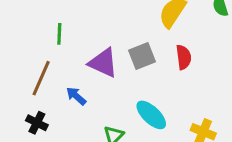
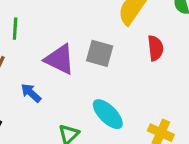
gray square: (142, 56) -> (100, 53), turned 36
red semicircle: (184, 57) -> (155, 48), moved

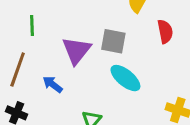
purple triangle: (60, 59) -> (76, 50), turned 48
cyan ellipse: (108, 114) -> (125, 78), moved

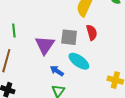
red semicircle: (165, 31) -> (92, 33), moved
blue arrow: (53, 84) -> (57, 71), moved

